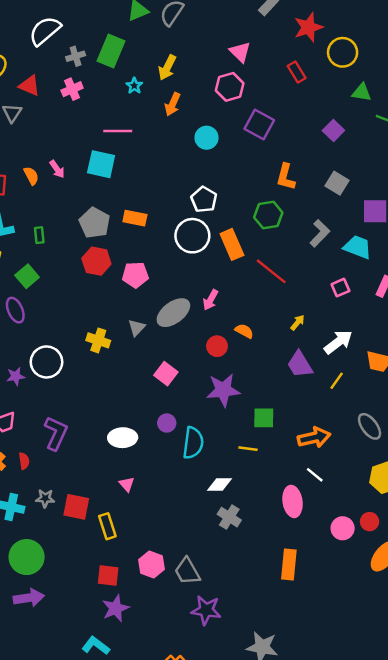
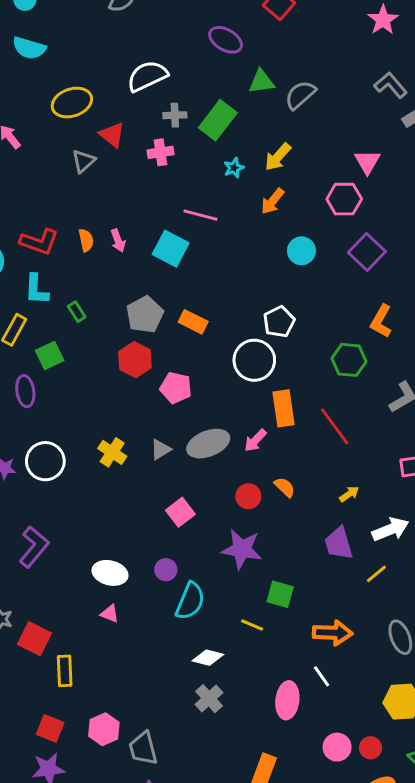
green rectangle: (39, 235) -> (77, 312), turned -42
orange rectangle: (232, 244) -> (283, 408), moved
pink triangle: (127, 484) -> (110, 614), moved, turned -42

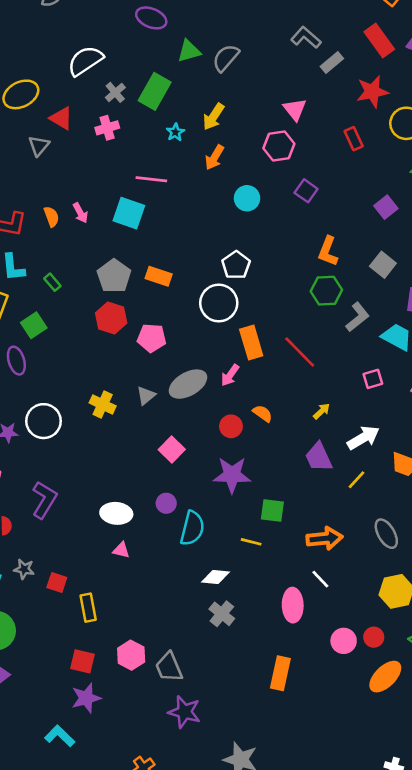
gray cross: (175, 115) -> (115, 92), turned -30
purple square: (367, 252) -> (306, 191), size x0.7
green hexagon: (349, 360) -> (326, 291), moved
red square: (34, 639) -> (57, 582), size x0.7

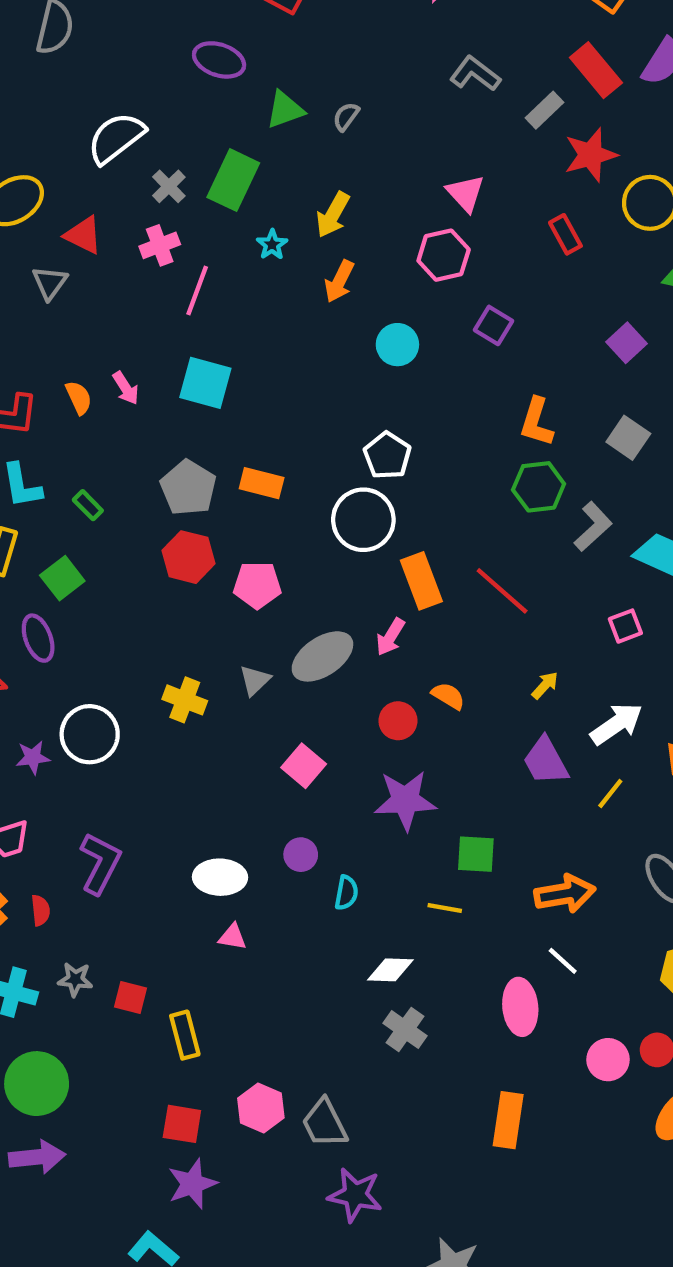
gray semicircle: (226, 58) -> (346, 117), size x0.6
gray rectangle: (332, 62) -> (544, 110), moved
pink line: (151, 179) -> (197, 291), moved, turned -72
cyan semicircle: (192, 528) -> (346, 893), size x0.6

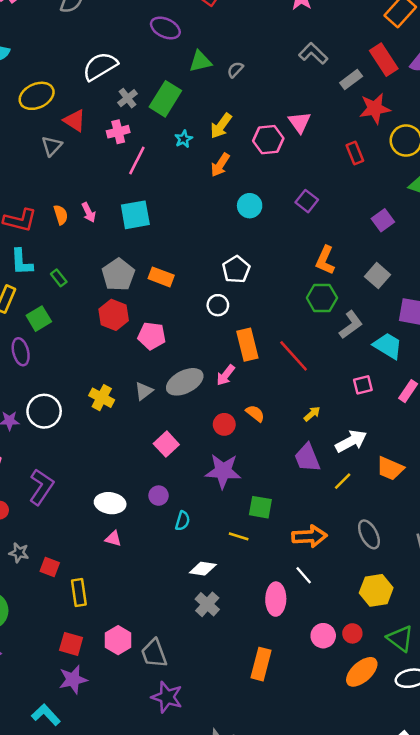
pink hexagon: (444, 255) -> (268, 140), moved
cyan square: (205, 383) -> (135, 215), turned -32
white circle: (363, 520) -> (218, 305), size x0.6

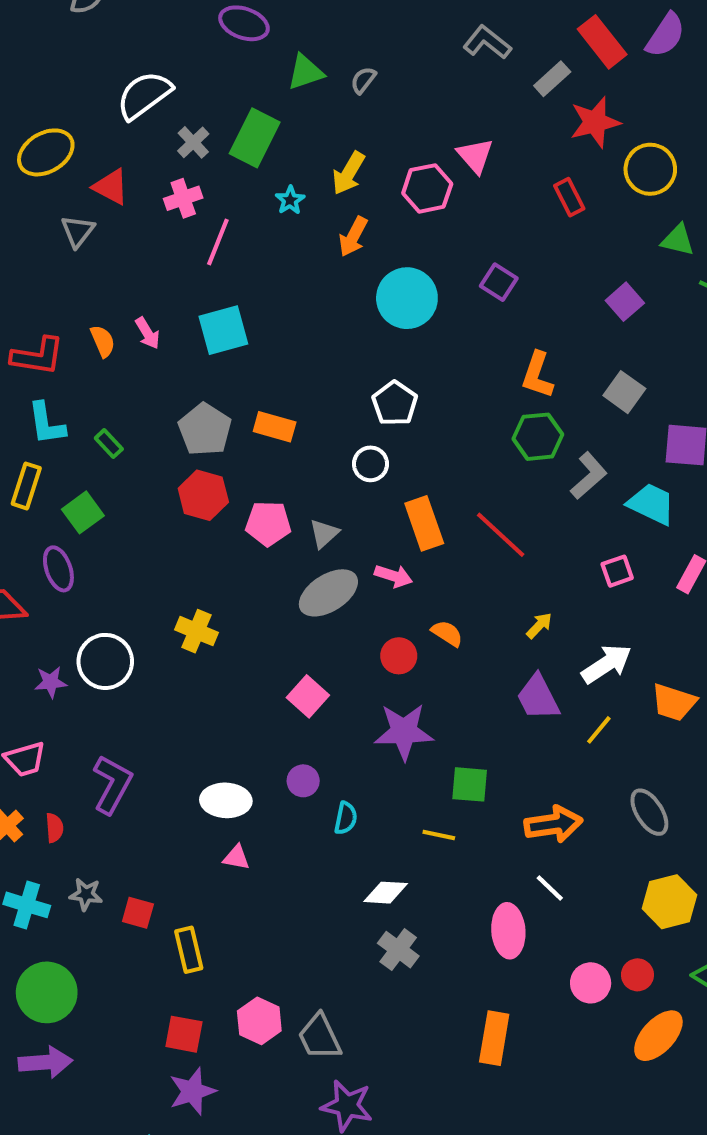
cyan circle: (250, 206) -> (407, 298), size x1.5
pink arrow: (226, 375) -> (393, 576), turned -105
gray triangle: (144, 391) -> (324, 534), moved

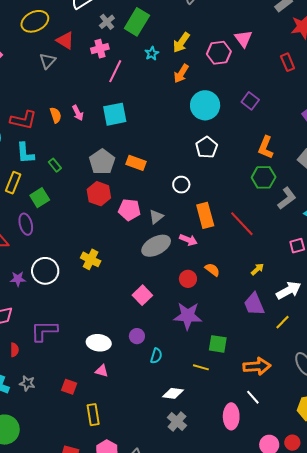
white pentagon: (395, 403) -> (207, 147), moved
purple L-shape: (112, 784) -> (44, 331), turned -124
red square: (138, 913) -> (69, 387), moved
yellow rectangle: (189, 950) -> (93, 415), moved

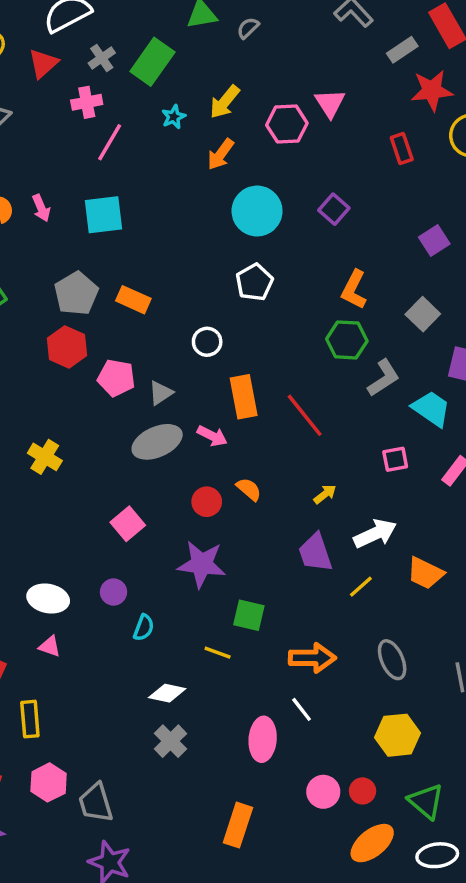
red triangle: (65, 40) -> (43, 64), moved, turned 42

